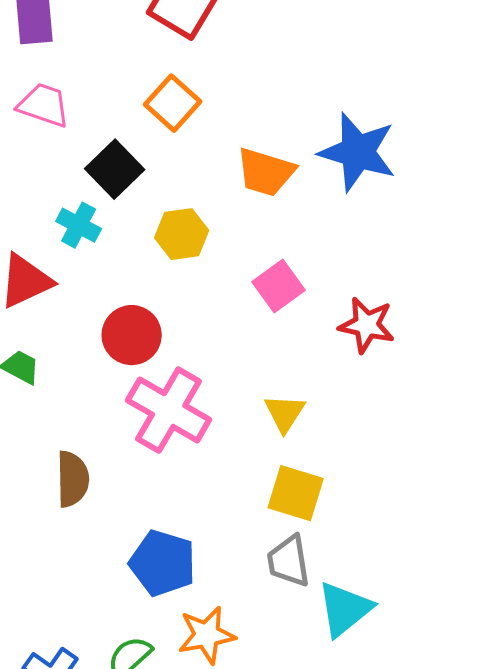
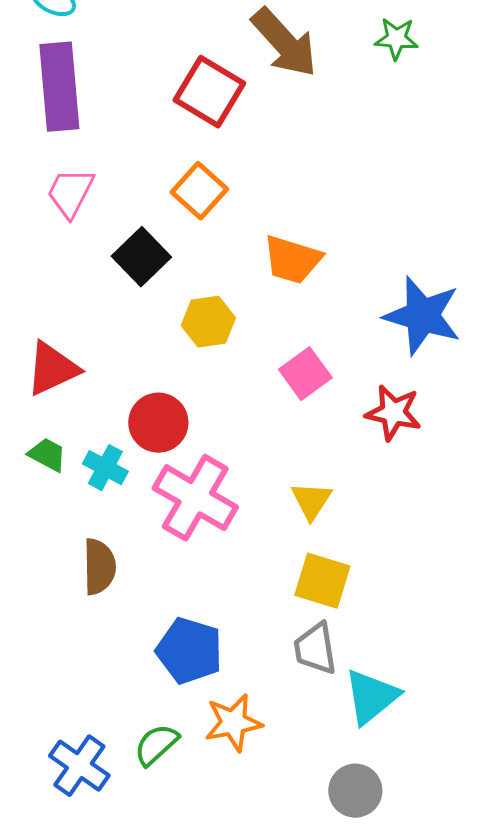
pink trapezoid: (44, 105) -> (70, 193), turned -82
blue star: (358, 152) -> (422, 316), moved
cyan cross: (79, 225) -> (105, 468), moved

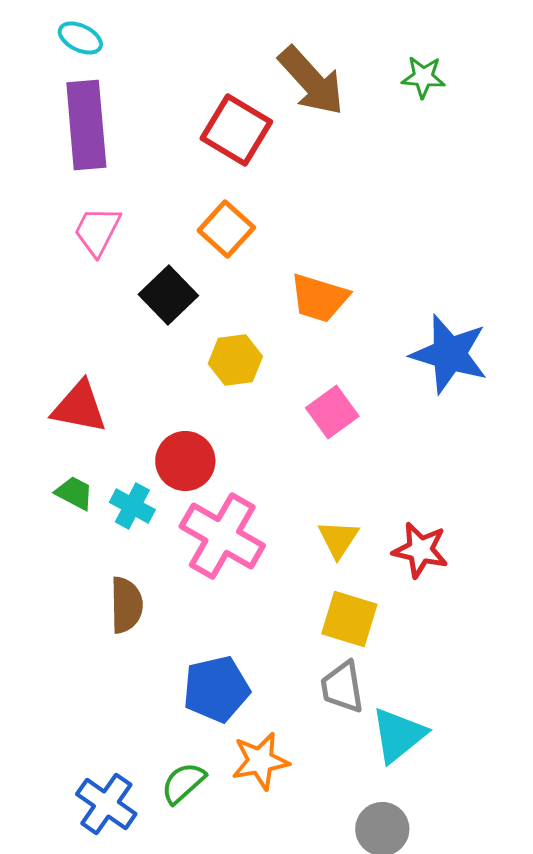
red triangle: (52, 369) -> (79, 407), turned 36
red star: (393, 413) -> (420, 550), moved
blue pentagon: (189, 651) -> (216, 689), turned -30

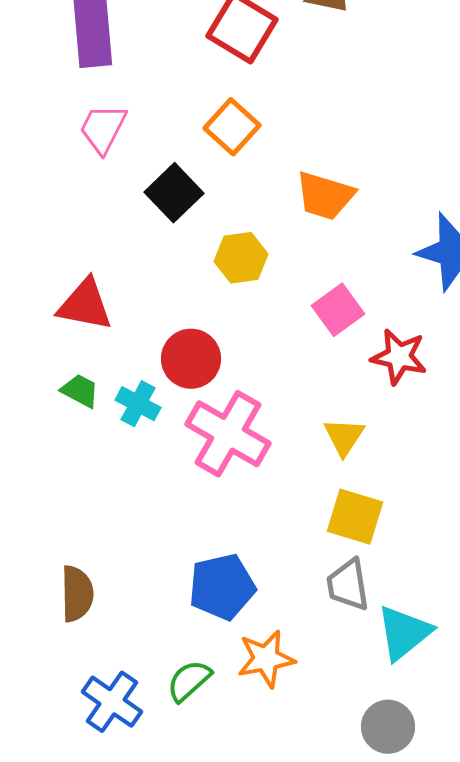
red star: (420, 550) -> (399, 357), moved
brown semicircle: (126, 605) -> (77, 594), moved

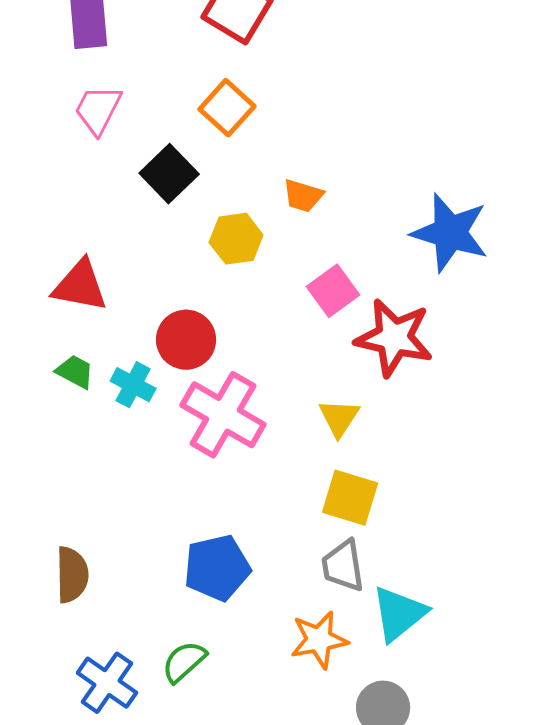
orange trapezoid: (325, 196) -> (303, 196), moved, size x0.7
red star: (399, 357) -> (394, 338), size x1.4
orange star: (266, 659) -> (319, 640), moved

